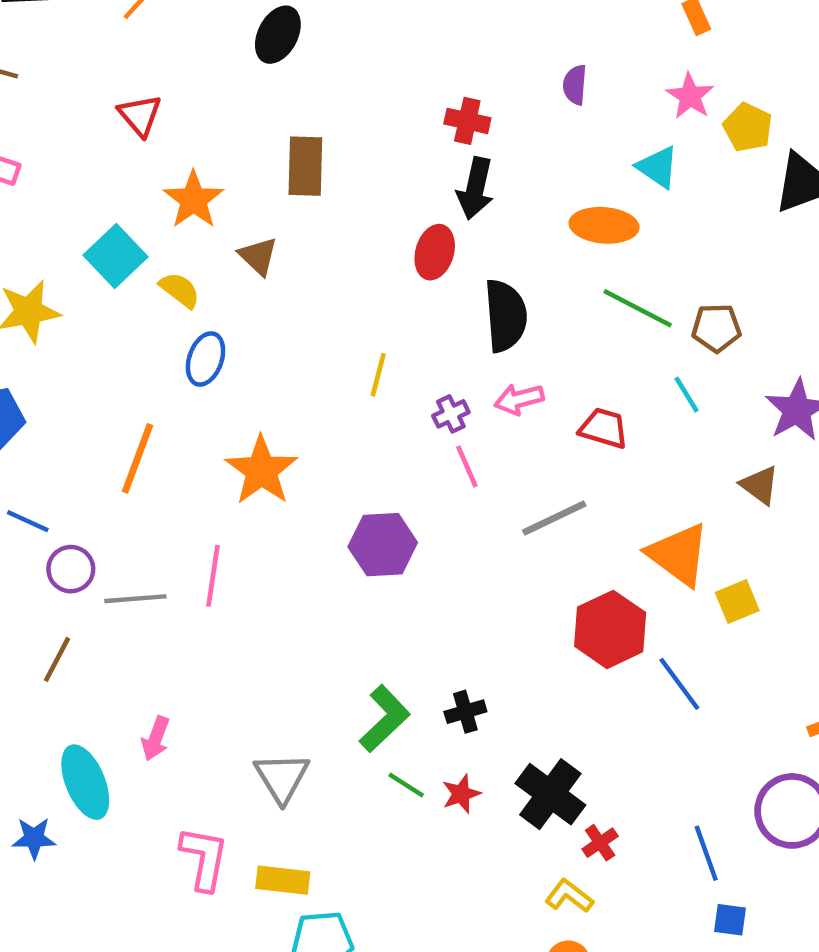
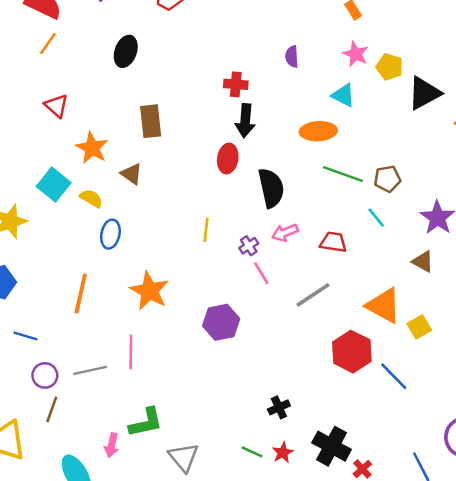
purple circle: (71, 569) -> (45, 375), moved
green L-shape: (385, 719) -> (146, 422), moved, turned 39

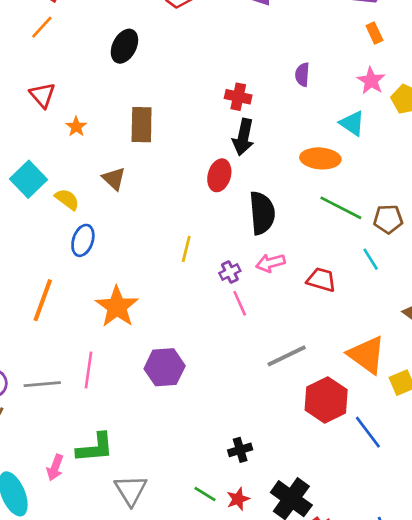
orange star: (92, 148) -> (76, 127), moved, size x0.6
gray line: (313, 295) -> (287, 356), moved
purple hexagon: (221, 322) -> (165, 367), moved

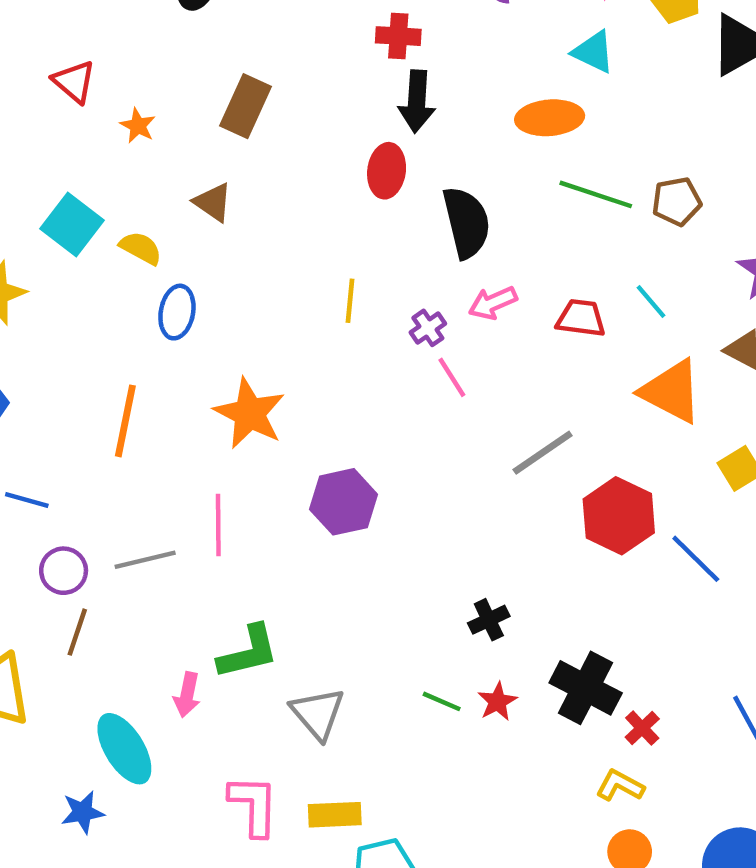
brown rectangle: (142, 125) -> (245, 106), turned 32
cyan line: (371, 259) -> (651, 302), moved
orange triangle: (367, 355) -> (671, 391), moved

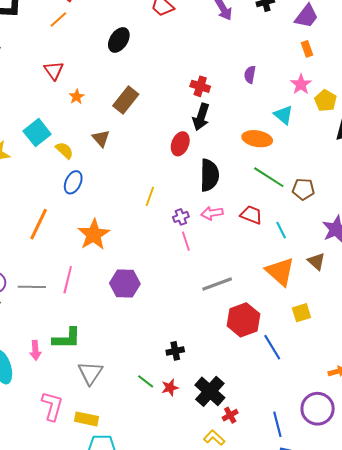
red trapezoid: (581, 318) -> (251, 215), moved
pink arrow: (187, 695) -> (35, 350), turned -30

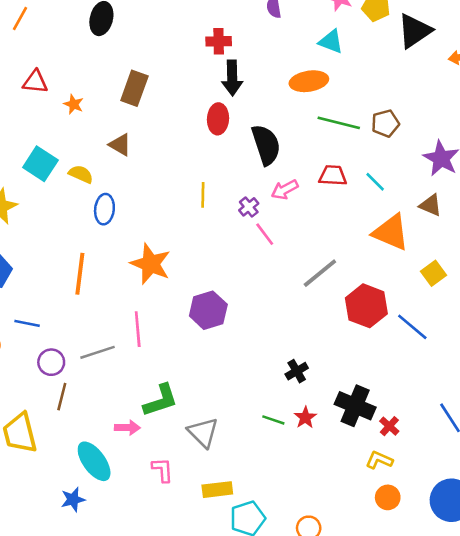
red triangle: (54, 70) -> (35, 82), turned -30
pink arrow: (35, 350) -> (127, 428), turned -66
pink L-shape: (52, 406) -> (163, 470), moved, size x0.7

